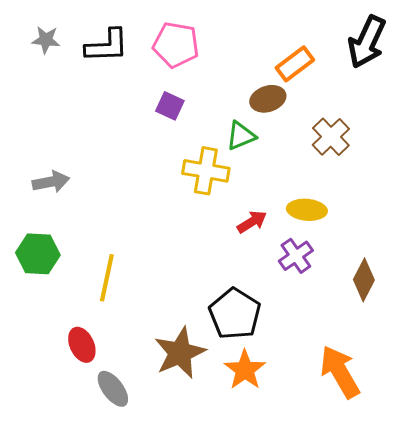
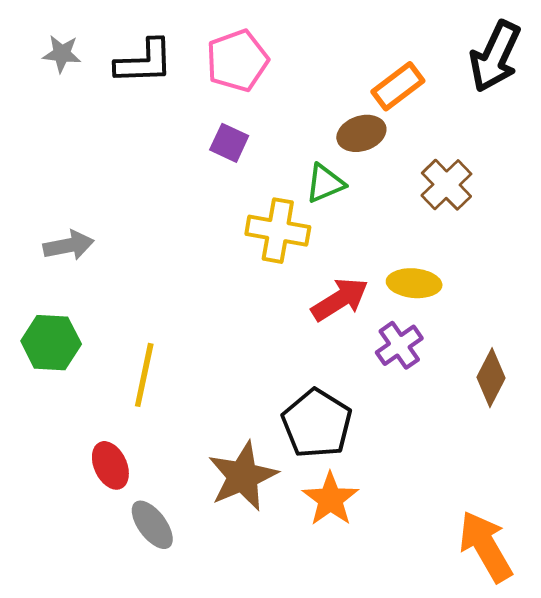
pink pentagon: (176, 45) -> (237, 61), turned -30
red arrow: (252, 222) -> (340, 299), size x1.4
orange arrow: (340, 372) -> (486, 546), moved

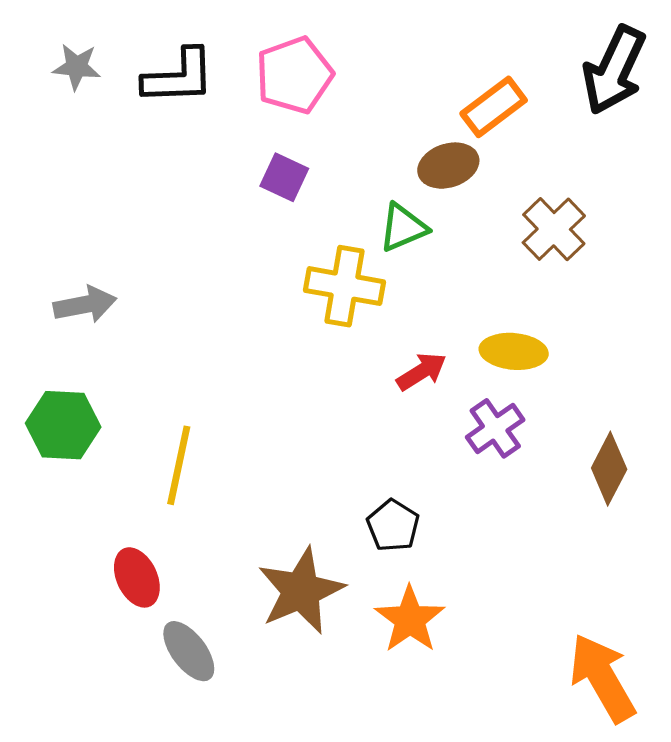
red arrow: (340, 299) -> (422, 372), size x0.7
black pentagon: (317, 424) -> (393, 526), size x0.6

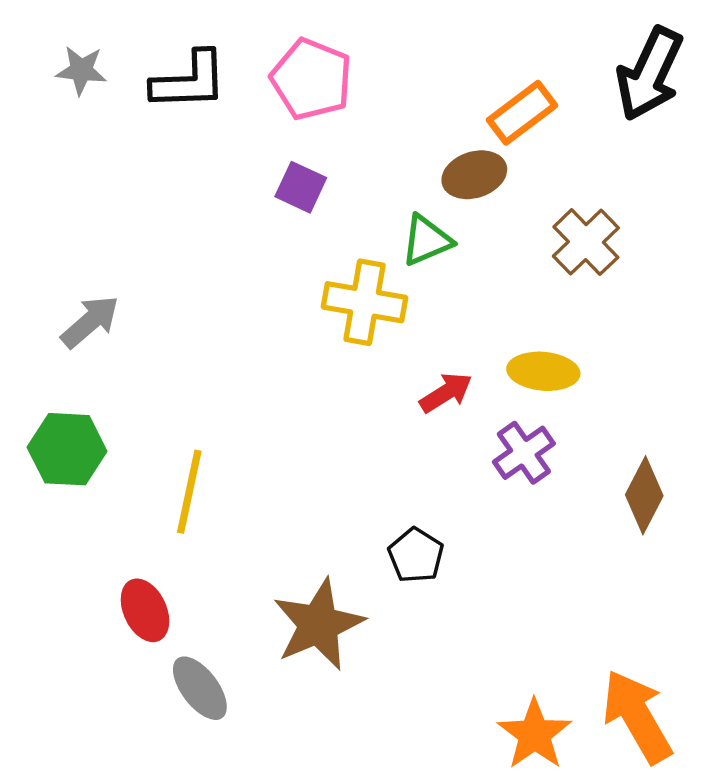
pink pentagon: (294, 75) -> (311, 79), turned -30
gray arrow: (85, 305) -> (90, 322), turned -30
orange star: (410, 619) -> (534, 734), moved

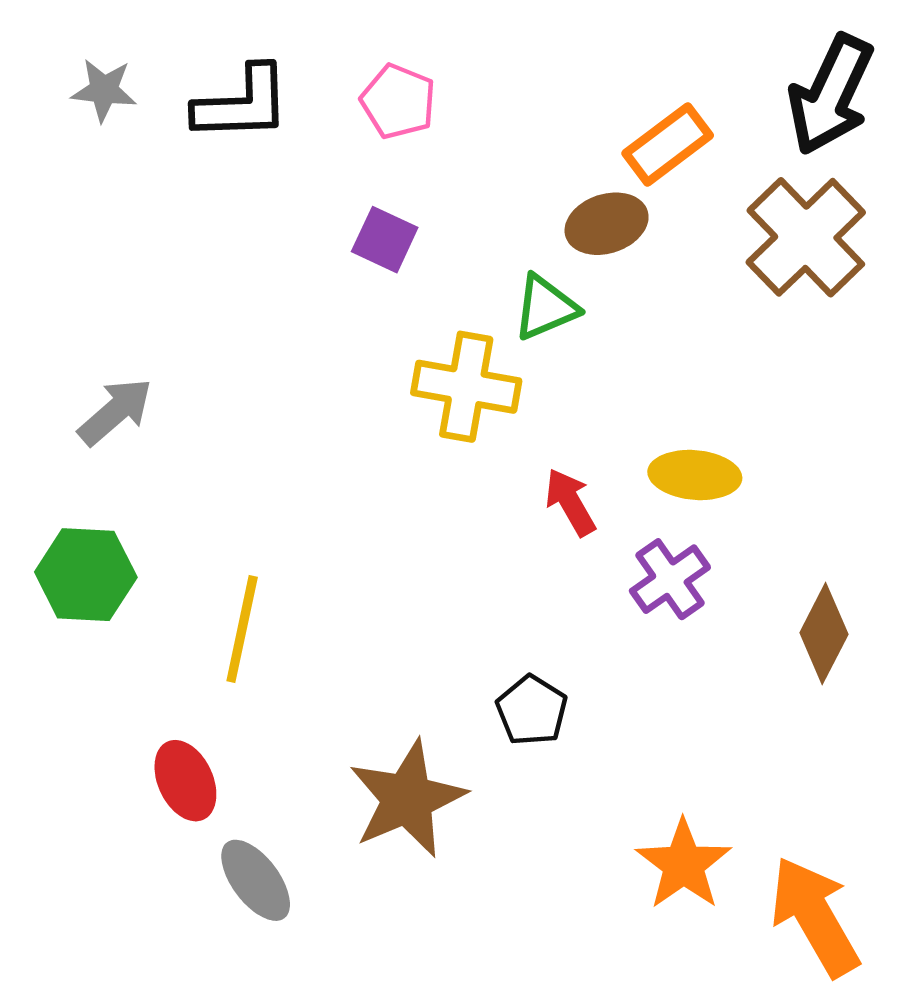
pink pentagon: (311, 79) -> (398, 101), size x0.7
brown cross: (586, 242) -> (806, 237), moved, size x1.4
red arrow: (446, 393) -> (570, 502), turned -88
orange star: (534, 734) -> (684, 864), moved

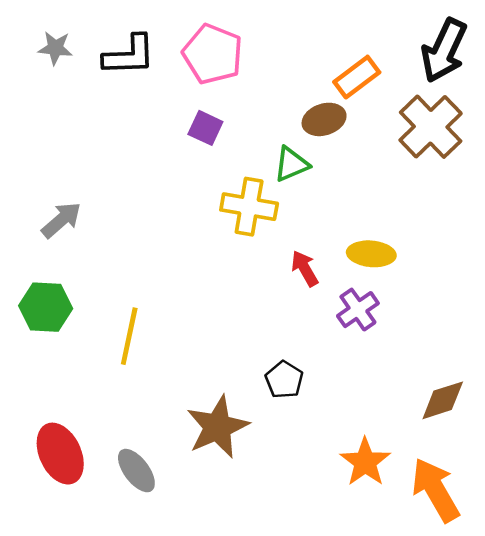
pink pentagon: (398, 101) -> (213, 54), size x1.5
brown diamond: (824, 633) -> (443, 400), moved, turned 45
red ellipse: (185, 781) -> (60, 454), moved, size x1.4

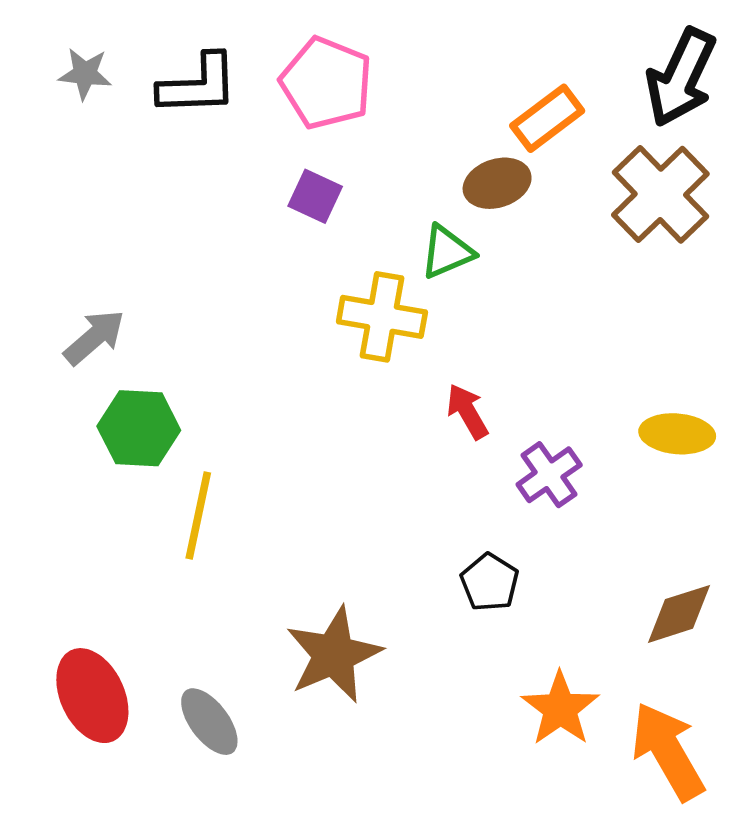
yellow ellipse: (371, 254) -> (677, 434), moved
green hexagon: (46, 307) -> (139, 428), moved
black pentagon: (284, 380) -> (490, 582), moved

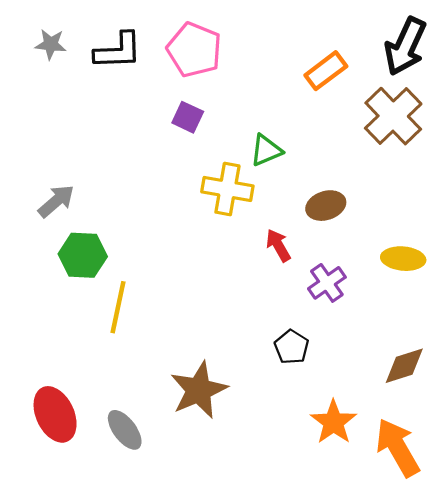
brown ellipse: (497, 183) -> (326, 206), moved

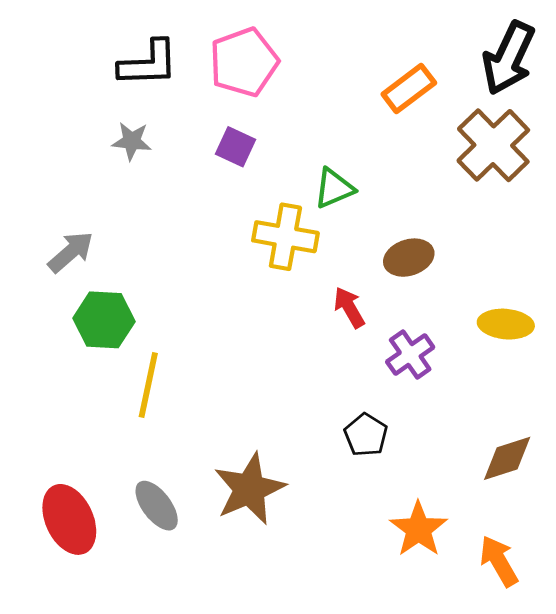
gray star: (51, 44) -> (132, 141), moved
pink pentagon: (194, 50) -> (244, 62), turned 30
gray ellipse: (125, 430) -> (157, 506), moved
orange arrow: (398, 448) -> (499, 561), size x0.7

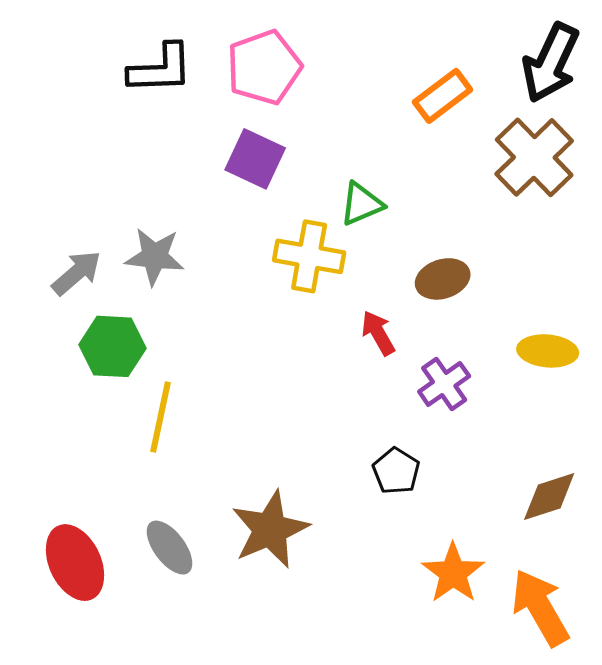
gray star: (132, 141) -> (155, 256), moved, size x1.4
purple square: (236, 147) -> (255, 159), size x1.4
orange arrow: (499, 561) -> (540, 608), size x1.4

